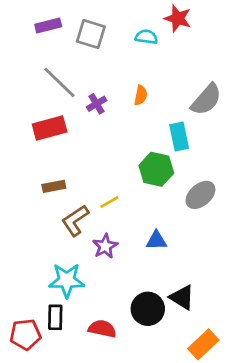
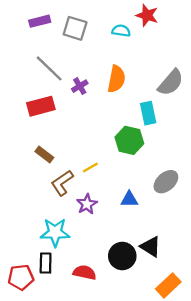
orange semicircle: (141, 95) -> (116, 79), size x1.6
brown rectangle: (54, 186) -> (44, 155), turned 48
gray ellipse: (200, 195) -> (166, 182), moved

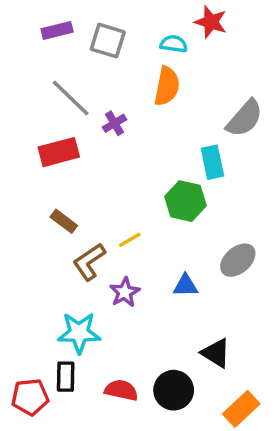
orange semicircle: (116, 79) -> (167, 86), moved
black circle: (122, 256) -> (174, 390), moved

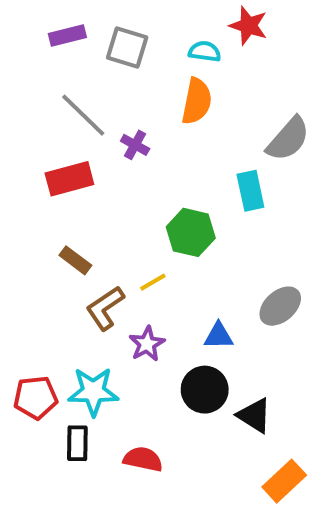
purple cross: (115, 123) -> (135, 145), turned -30
green hexagon: (185, 201) -> (191, 232), moved
black circle: (174, 390) -> (205, 390), moved
red pentagon: (30, 397) -> (36, 398), moved

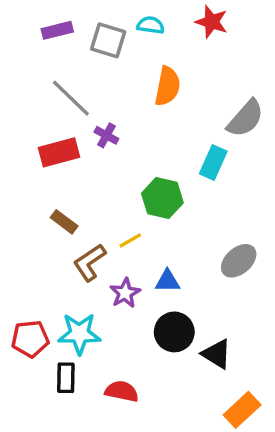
cyan semicircle: (205, 51) -> (151, 25), moved
purple cross: (135, 145) -> (106, 135), moved
cyan rectangle: (250, 191) -> (213, 162), turned 36
blue triangle: (219, 336) -> (167, 281), moved

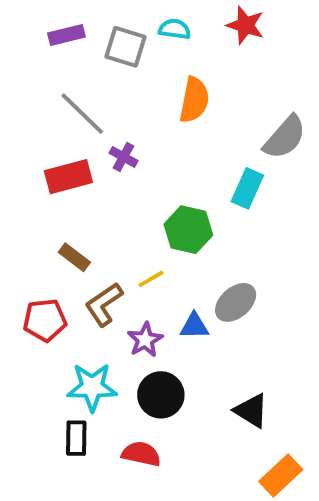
gray ellipse: (239, 261) -> (236, 302), moved
black circle: (174, 332) -> (161, 395), moved
red pentagon: (30, 339) -> (45, 320), moved

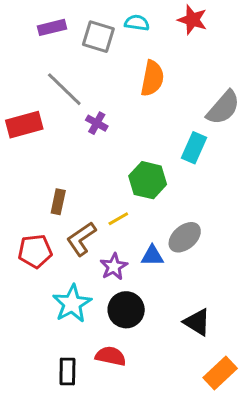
red rectangle: (68, 177) -> (24, 125), moved
brown rectangle: (74, 257) -> (58, 202), turned 65
cyan star: (92, 387) -> (72, 304), turned -30
black rectangle: (76, 438) -> (67, 371), moved

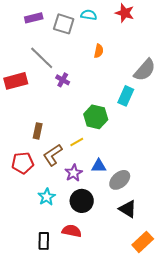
orange semicircle: (152, 78) -> (99, 51), size x0.6
gray ellipse: (185, 237) -> (120, 180), moved
cyan star: (72, 304) -> (47, 197), size x0.7

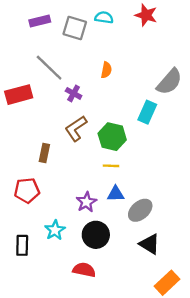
orange semicircle: (99, 51) -> (106, 70), moved
yellow line: (77, 142) -> (111, 166), moved, turned 32
brown L-shape: (53, 155) -> (76, 128), moved
black rectangle: (44, 241) -> (22, 245), moved

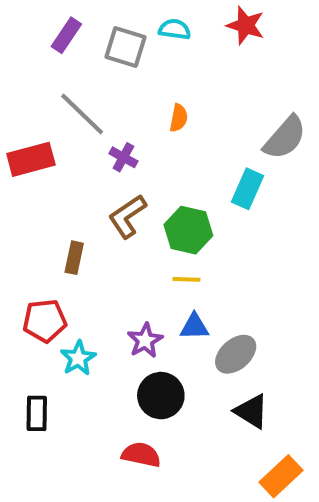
purple rectangle: (40, 21) -> (66, 35), turned -42
cyan star: (55, 230) -> (78, 358), moved

